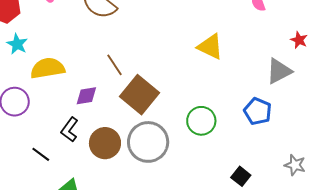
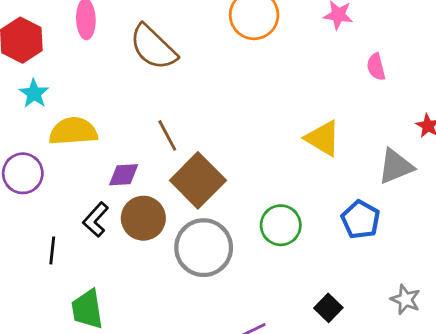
yellow triangle: (210, 47) -> (323, 138), moved
brown circle: (105, 143) -> (143, 218), moved
black line: (41, 154) -> (52, 250), turned 54

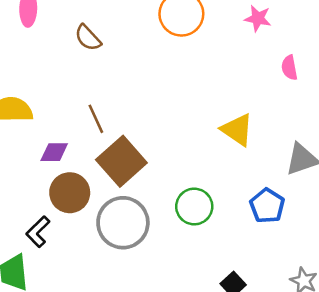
brown semicircle: (153, 47) -> (88, 38), size x0.6
black L-shape: (96, 220) -> (38, 232), moved

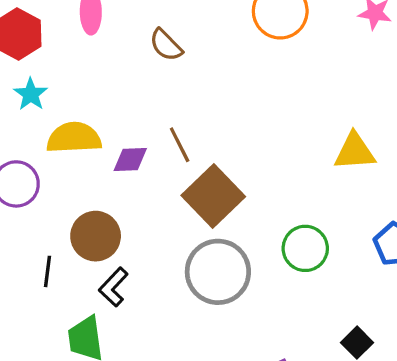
yellow triangle: (237, 130) -> (355, 152), turned -36
purple diamond: (54, 152) -> (130, 159), moved
brown circle: (70, 193) -> (96, 236), moved

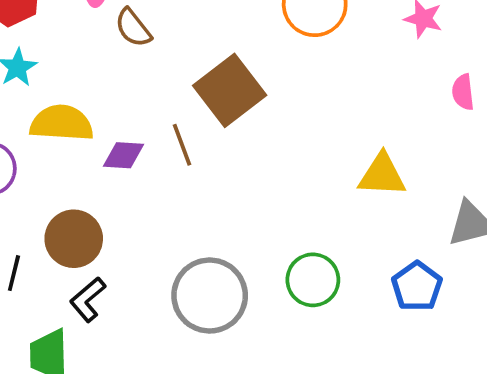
brown semicircle: (166, 45) -> (133, 28), moved
brown square: (213, 196) -> (230, 90), moved

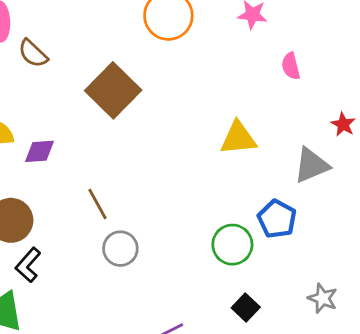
brown line: (182, 145) -> (98, 204), moved
green circle: (313, 280) -> (232, 245), moved
gray circle: (210, 296) -> (120, 249), size x0.6

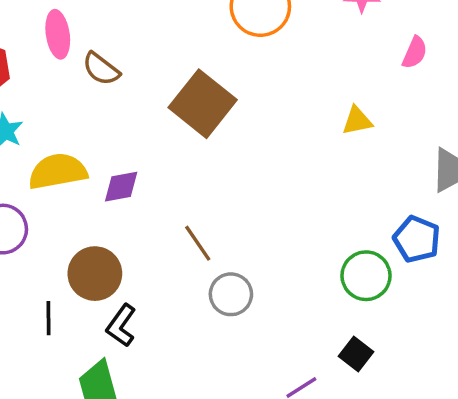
pink semicircle: (291, 66) -> (415, 53), turned -136
yellow triangle: (238, 138) -> (357, 121), moved, size x0.7
black square: (246, 308) -> (356, 354), moved

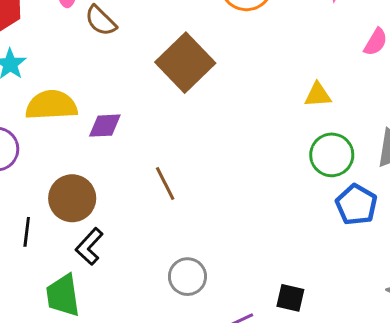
green circle: (366, 276) -> (332, 155), moved
gray circle: (231, 294) -> (187, 277), moved
black square: (356, 354) -> (290, 298), turned -32

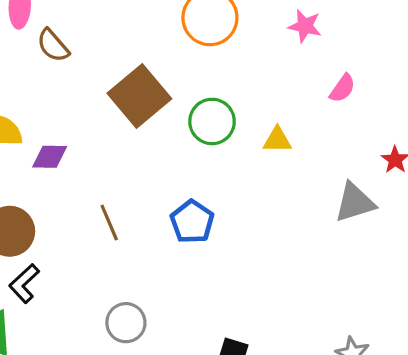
green circle: (332, 155) -> (212, 121), moved
blue pentagon: (356, 205) -> (192, 222), moved

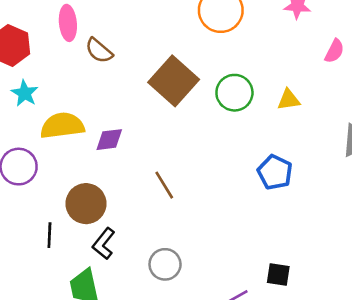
blue pentagon: (192, 222) -> (275, 172), moved
gray circle: (126, 323) -> (165, 264), moved

